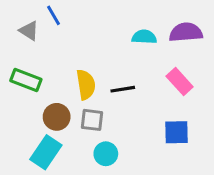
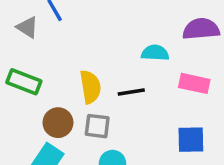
cyan semicircle: (144, 37) -> (155, 53), moved
pink rectangle: (180, 82) -> (194, 83), turned -36

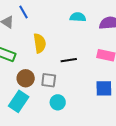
cyan semicircle: (155, 53) -> (78, 17), moved
yellow semicircle: (90, 87) -> (40, 43), moved

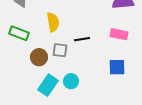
gray square: (49, 80) -> (60, 50), moved
cyan rectangle: (19, 101) -> (48, 85), moved

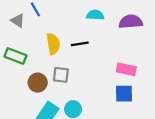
pink rectangle: (119, 34) -> (126, 69), moved
black line: (82, 39) -> (80, 44), moved

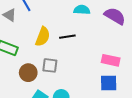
purple semicircle: (131, 22) -> (115, 16), turned 35
yellow semicircle: (53, 44) -> (43, 37), turned 30

